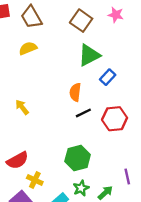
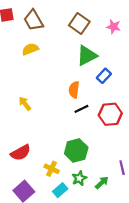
pink star: (116, 15) -> (113, 27), moved
yellow cross: (35, 180) -> (52, 169), moved

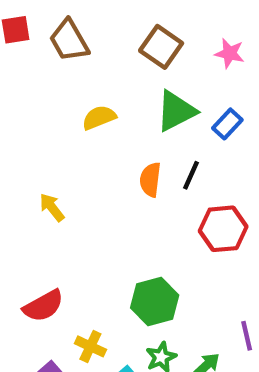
yellow semicircle: (30, 49) -> (99, 118), moved
blue rectangle: (104, 76) -> (227, 124), moved
black line: (81, 109) -> (191, 175), moved, turned -40
yellow cross: (52, 169) -> (90, 346), moved

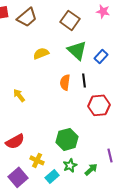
brown trapezoid: (69, 41) -> (27, 17), turned -100
pink star: (230, 53) -> (103, 11), moved
green triangle: (176, 111) -> (77, 50), turned -50
black line: (191, 175) -> (84, 80), turned -32

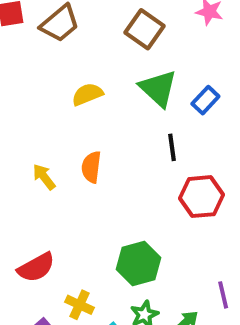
orange semicircle: (65, 82) -> (91, 167), moved

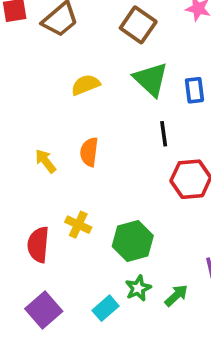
blue rectangle: (205, 100) -> (194, 90), turned -50
red semicircle: (36, 267) -> (38, 245), turned 124
yellow cross: (80, 305) -> (78, 225), moved

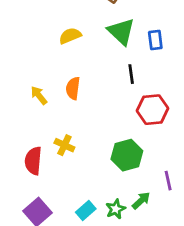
green hexagon: (133, 241) -> (127, 155), moved
green star: (138, 288) -> (116, 209), moved

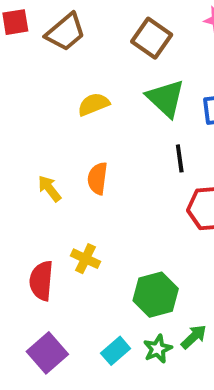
green hexagon: (127, 155) -> (156, 295), moved

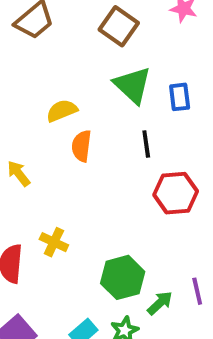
yellow semicircle: (94, 104) -> (62, 111), moved
orange semicircle: (98, 178) -> (81, 146), moved
green arrow: (194, 337) -> (160, 303), moved

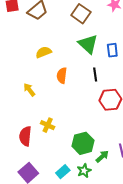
yellow semicircle: (62, 111) -> (44, 52), moved

